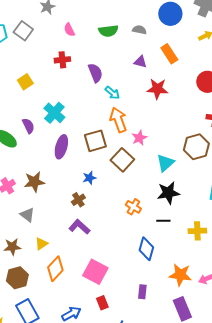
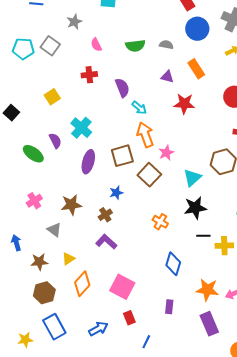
brown star: (34, 182) -> (71, 205), moved
black line: (163, 221) -> (203, 236), moved

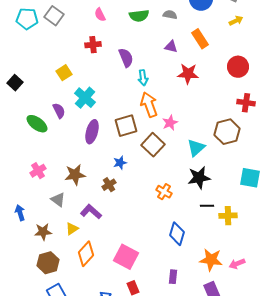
yellow square: (52, 97) -> (64, 73), moved
cyan arrow: (139, 108) -> (143, 78), turned 42
purple L-shape: (106, 242) -> (91, 212), moved

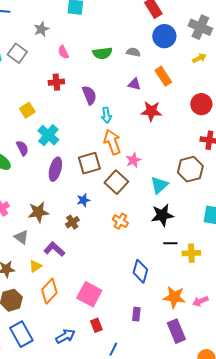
orange cross: (164, 192) -> (120, 221), moved

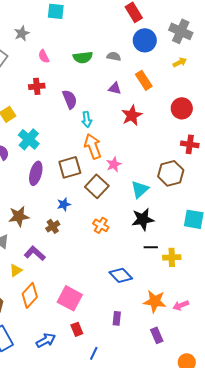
red star: (151, 111) -> (132, 115), turned -30
blue diamond: (140, 271) -> (121, 275), turned -60
purple rectangle: (176, 331) -> (157, 335), size x0.7

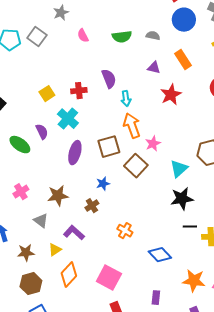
red cross: (37, 86) -> (79, 91), moved
orange cross: (101, 225) -> (125, 231), moved

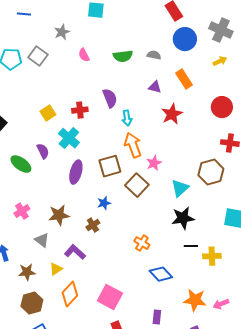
orange cross: (125, 231) -> (142, 243), moved

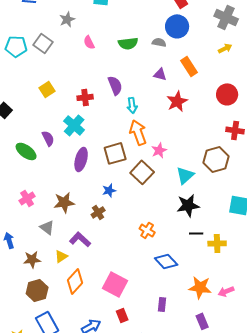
blue circle: (185, 39) -> (177, 26), moved
yellow square: (48, 113) -> (47, 89), moved

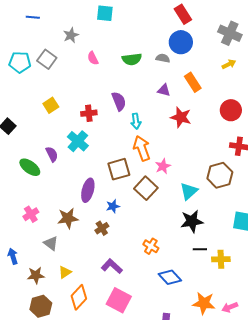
red star: (177, 101) -> (181, 117), turned -30
purple ellipse: (81, 159) -> (88, 190), moved
purple L-shape: (80, 239) -> (112, 266), moved

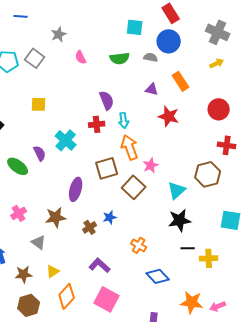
cyan square: (105, 13) -> (135, 27), moved
yellow square: (51, 105) -> (39, 104), turned 35
red cross: (89, 113) -> (97, 124), moved
blue star: (113, 206) -> (110, 217), moved

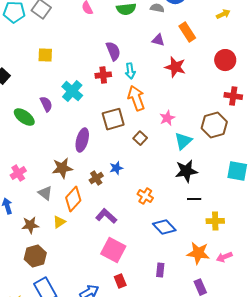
pink star: (151, 165) -> (167, 118), moved
brown square: (134, 187) -> (140, 138), size x0.6
pink cross: (19, 213) -> (18, 173), moved
yellow cross: (209, 258) -> (215, 221), moved
orange diamond: (67, 296) -> (73, 199), moved

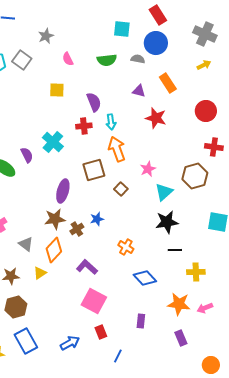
yellow square: (45, 55) -> (57, 90), moved
brown star: (62, 168) -> (55, 219), moved

